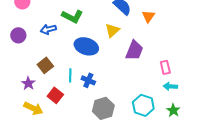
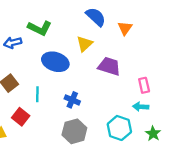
purple trapezoid: (134, 50) -> (109, 66), turned -95
blue cross: (88, 80) -> (72, 100), moved
cyan arrow: (170, 86) -> (141, 107), moved

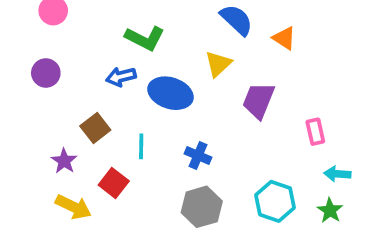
orange triangle: (125, 28) -> (284, 38), turned -32
blue arrow: (13, 43) -> (121, 77), moved
purple trapezoid: (109, 66) -> (259, 100), turned -85
cyan arrow: (141, 107) -> (337, 174), moved

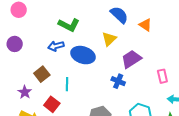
purple trapezoid: (259, 100) -> (131, 59), turned 35
blue cross: (198, 156) -> (118, 81), moved

